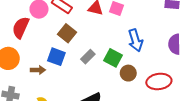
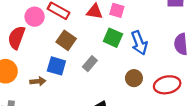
green square: (113, 58) -> (113, 38), moved

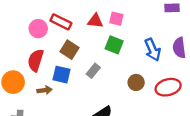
red semicircle: (17, 38) -> (36, 60), moved
blue arrow: (139, 43) -> (153, 50), moved

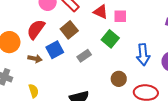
pink square: (116, 19) -> (120, 16), turned -32
blue square: (62, 75) -> (55, 50), turned 30

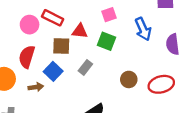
red triangle: (101, 12) -> (80, 31), moved
brown square: (69, 30) -> (61, 46), turned -30
blue arrow: (143, 55) -> (143, 29), moved

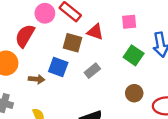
green square: (107, 41) -> (134, 55), moved
red semicircle: (27, 57) -> (25, 36), moved
blue square: (53, 71) -> (58, 67), turned -36

